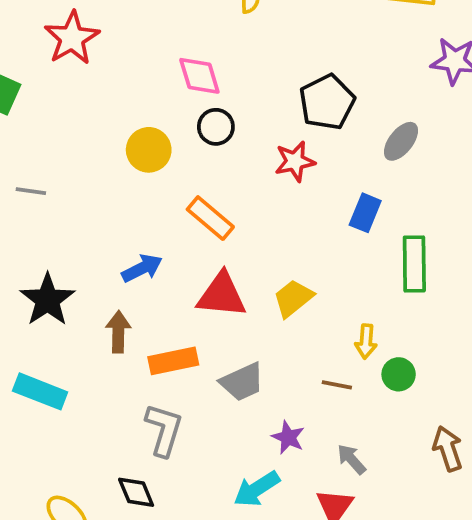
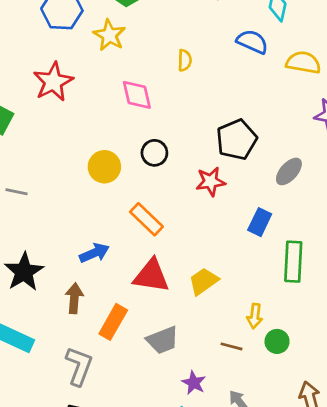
pink diamond: (199, 76) -> (137, 95), moved
orange rectangle: (173, 361) -> (113, 322), turned -52
gray L-shape: (164, 430) -> (79, 366), moved

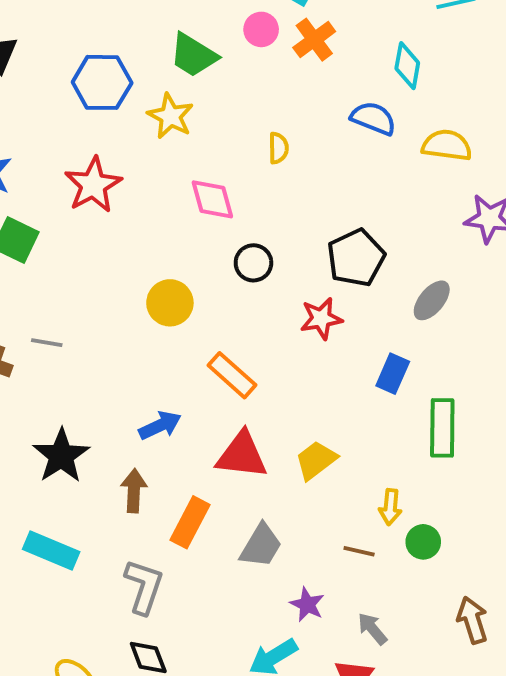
black circle: (154, 153) -> (253, 263), moved
gray trapezoid: (163, 340) -> (261, 546), turned -36

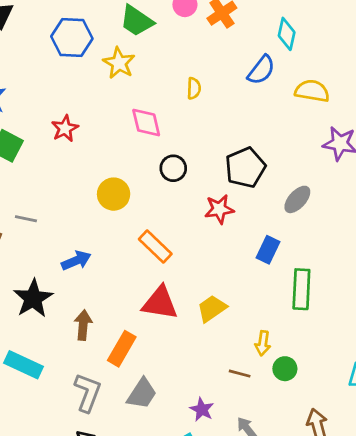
blue semicircle: (373, 118) -> (261, 70), turned 104
red star: (93, 185) -> (65, 128), moved, size x0.7
blue arrow: (160, 425) -> (76, 261), moved
gray trapezoid: (261, 546) -> (142, 394), moved

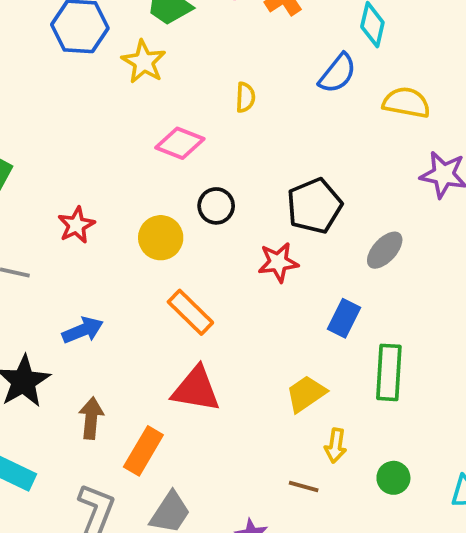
pink diamond: (146, 123) -> (180, 143), turned -56
red star: (65, 128) -> (76, 225), moved
yellow circle: (114, 194) -> (161, 238), moved
yellow trapezoid: (212, 308) -> (306, 394), moved
green circle: (285, 369) -> (393, 478), moved

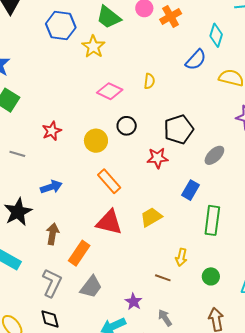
yellow semicircle: (245, 97) -> (149, 81), moved
yellow trapezoid: (306, 394) -> (151, 217), moved

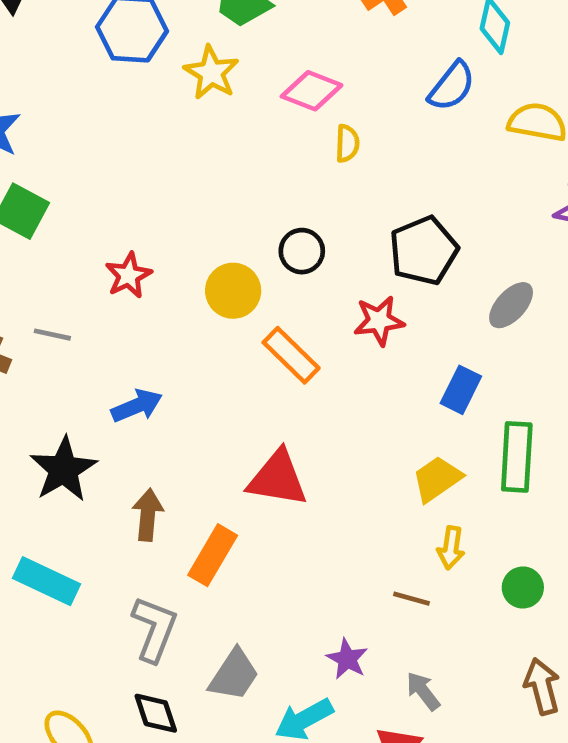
pink diamond: (110, 91) -> (312, 91), moved
orange rectangle: (109, 181) -> (291, 355), moved
yellow trapezoid: (151, 217) -> (437, 479), moved
gray trapezoid: (91, 287) -> (234, 675), moved

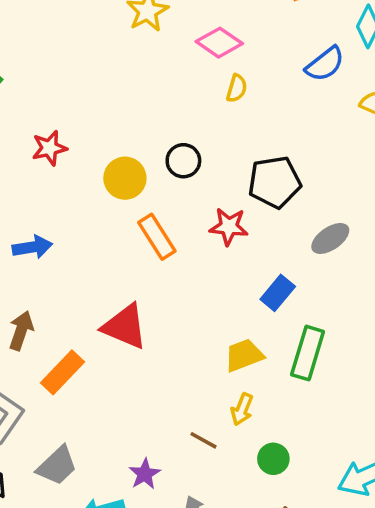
green circle: (523, 588) -> (273, 459), moved

